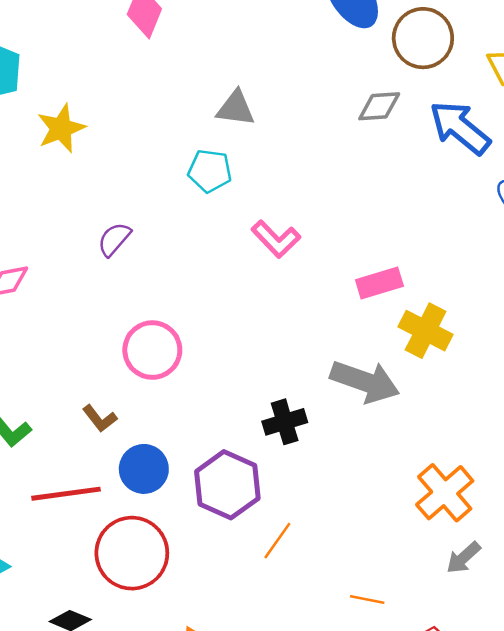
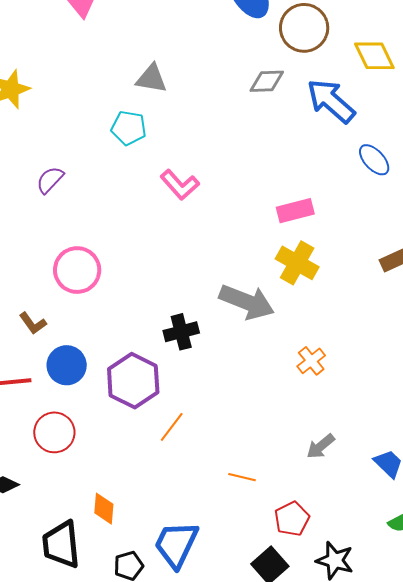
pink rectangle: (379, 283) -> (295, 211), moved
orange cross: (445, 493) -> (311, 361), moved, size x0.6
red circle: (132, 553) -> (54, 432), size x0.7

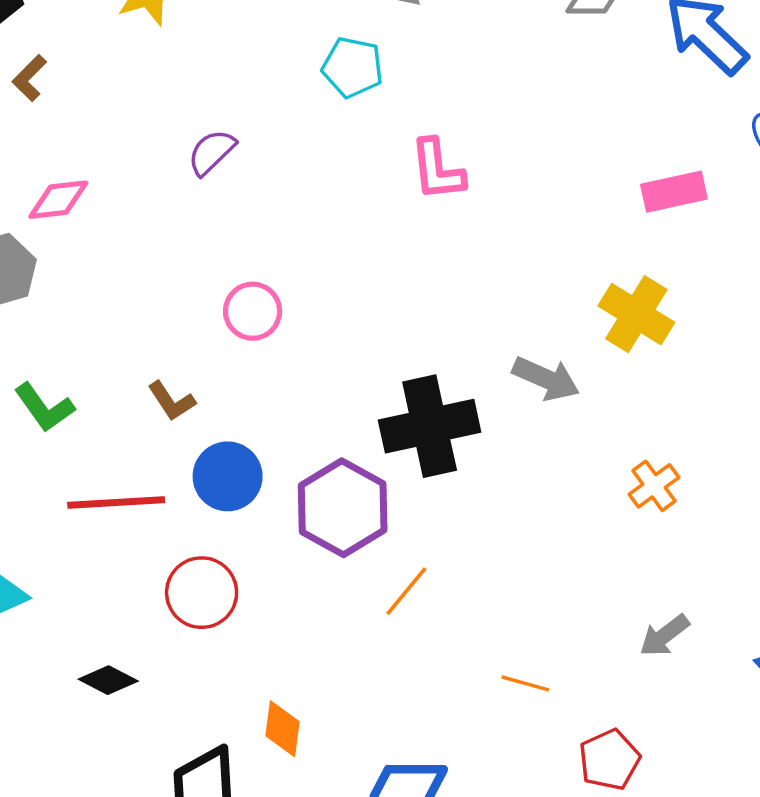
pink L-shape: (180, 185) -> (437, 170), turned 33
pink rectangle: (295, 211) -> (674, 192), moved
pink circle: (77, 270) -> (253, 311), size x0.7
gray arrow: (247, 302) -> (546, 379), size x0.7
black cross: (181, 332) -> (430, 426), size x1.6

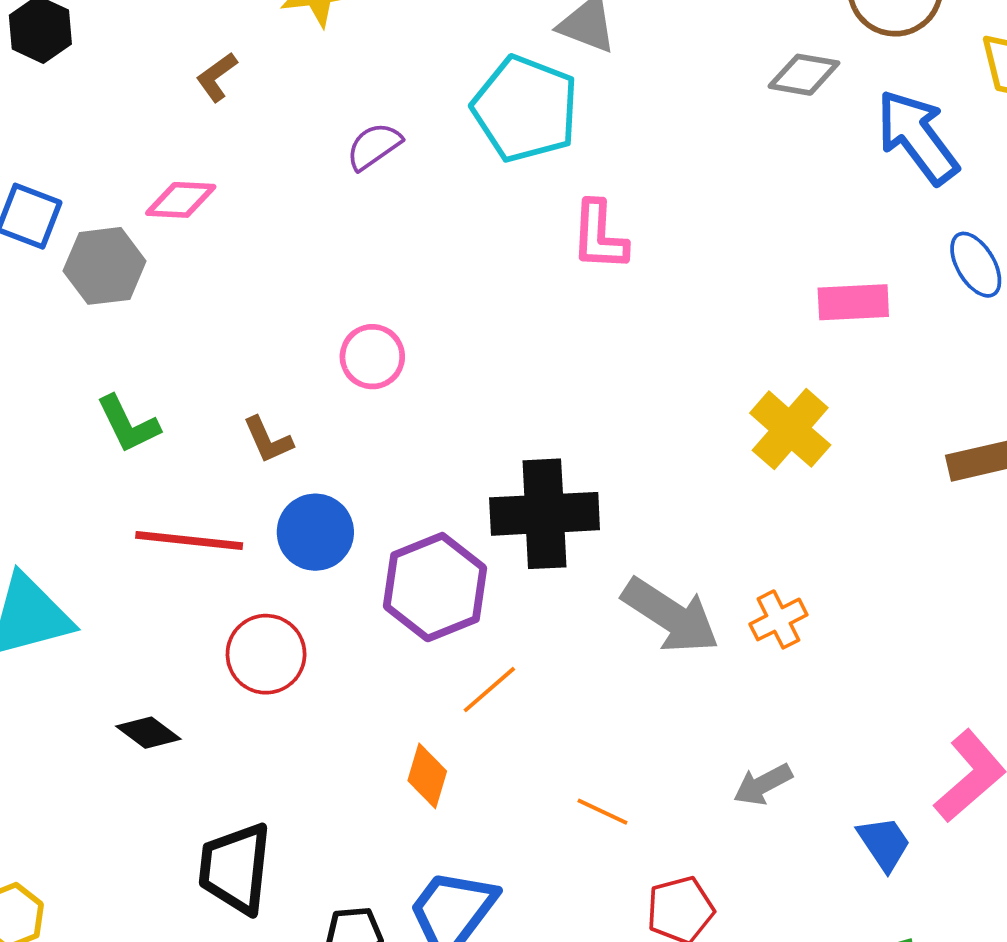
cyan pentagon: (352, 67) -> (525, 109), size x1.6
brown L-shape: (30, 78) -> (217, 77), moved
purple semicircle: (212, 152) -> (374, 146), moved
gray arrow: (546, 379) -> (671, 616), moved, size x1.4
orange diamond: (283, 729) -> (427, 776), moved

